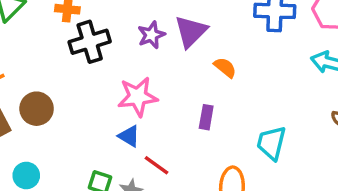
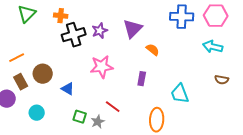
purple star: (151, 35) -> (100, 31), moved
blue triangle: (129, 136) -> (68, 89), moved
cyan trapezoid: (271, 143) -> (180, 94), turned -35

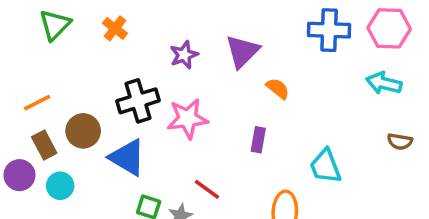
orange cross: (61, 16) -> (115, 28), turned 32
black cross: (74, 35) -> (138, 101), moved
blue triangle: (68, 89) -> (127, 157), size x1.6
cyan circle: (37, 113) -> (60, 186), moved

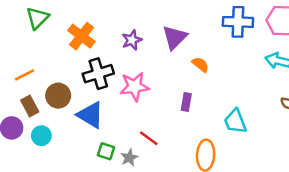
orange cross: (115, 28) -> (81, 36), moved, size x1.5

